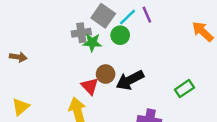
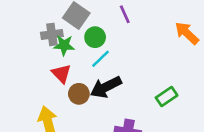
cyan line: (127, 17) -> (100, 59), moved
brown circle: (106, 74) -> (79, 94), moved
red triangle: (90, 86) -> (61, 74), moved

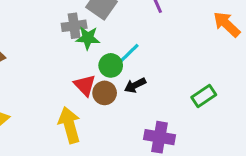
green circle: (95, 37) -> (111, 65), moved
red triangle: (61, 74) -> (85, 85), moved
black arrow: (106, 87) -> (135, 85), size x0.6

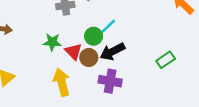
green star: (88, 38) -> (52, 42), moved
black arrow: (135, 85) -> (112, 52), size x1.5
purple cross: (160, 137) -> (110, 81), moved

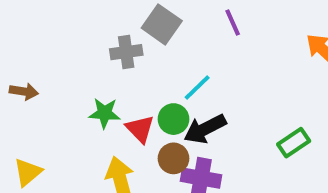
green circle: (94, 36) -> (173, 119), moved
brown circle: (89, 57) -> (173, 158), moved

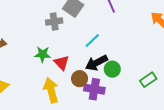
green circle: (173, 119) -> (112, 69), moved
green rectangle: (294, 143) -> (148, 80), moved

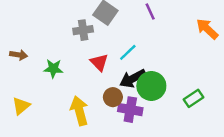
green star: (43, 54) -> (53, 69), moved
red triangle: (62, 63) -> (99, 62), moved
green circle: (112, 69) -> (151, 86), size x1.5

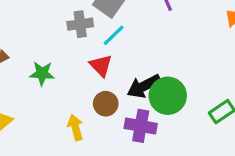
cyan line: (128, 52) -> (114, 35), moved
brown circle: (113, 97) -> (106, 104), moved
yellow arrow: (79, 111) -> (75, 128), size x0.7

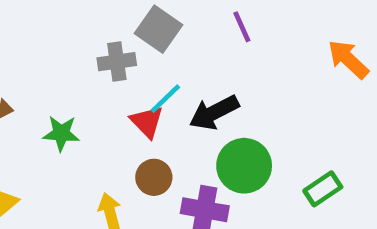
cyan line: (114, 35) -> (165, 99), moved
black arrow: (144, 86) -> (214, 112), moved

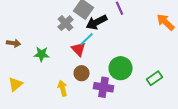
gray cross: (117, 62) -> (66, 23), turned -35
black arrow: (214, 112) -> (96, 22), moved

